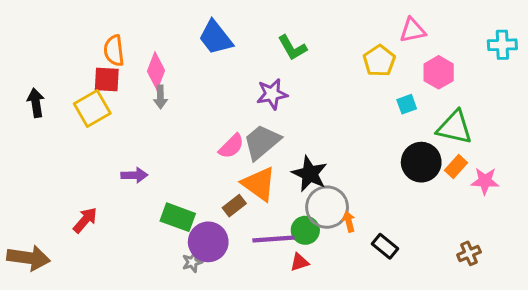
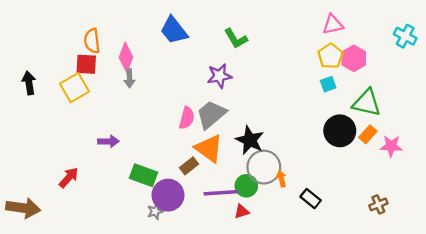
cyan cross: (502, 45) -> (405, 36), turned 30
yellow pentagon: (379, 61) -> (330, 56), moved
pink semicircle: (231, 146) -> (187, 118), turned -30

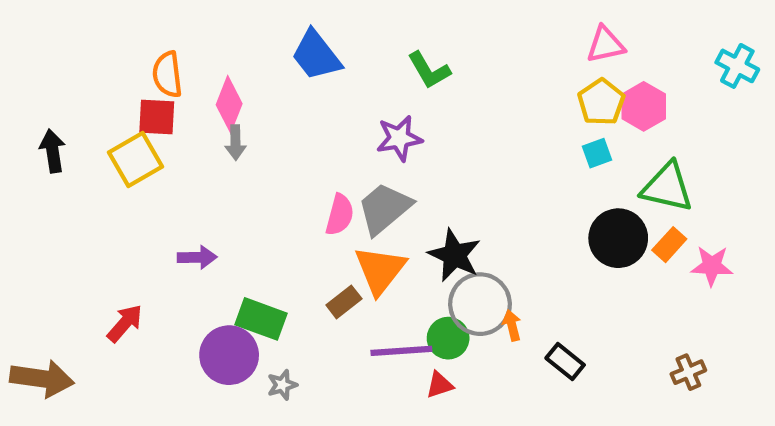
orange triangle: (209, 148) -> (380, 270), turned 32
purple circle: (168, 195) -> (229, 355), moved

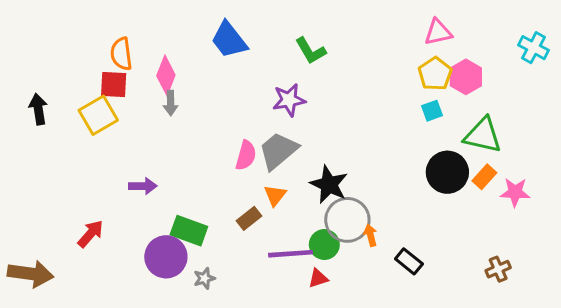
orange triangle: (380, 270) -> (275, 195), size x0.6

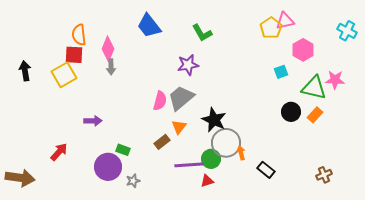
yellow pentagon: (435, 74) -> (271, 28), moved
black circle: (447, 172) -> (291, 112), size x0.7
pink star: (515, 192) -> (335, 80), moved
green rectangle: (189, 231) -> (123, 150), size x0.6

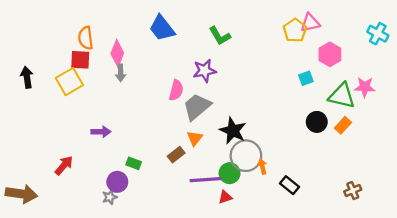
pink semicircle: (160, 101) -> (176, 90), moved
purple circle: (108, 167) -> (117, 182), size x0.7
gray star: (133, 181) -> (110, 197), moved

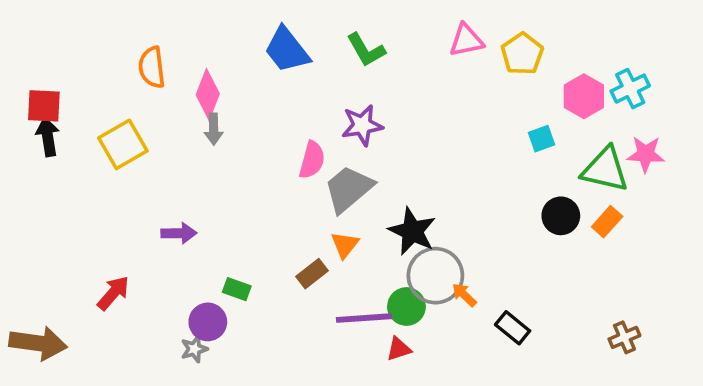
pink triangle: (310, 23) -> (466, 40), moved
cyan cross: (378, 34) -> (630, 89), moved, turned 36
green L-shape: (220, 36) -> (366, 50), moved
red square: (80, 60) -> (44, 106), moved
orange arrow: (262, 167) -> (464, 295), turned -32

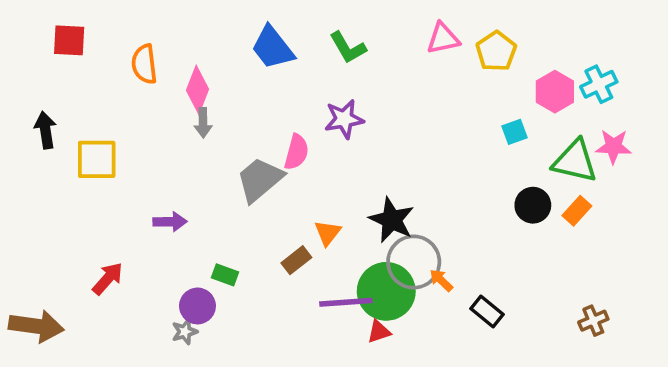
red square: (44, 106) -> (69, 40), moved
yellow square: (123, 144) -> (97, 159), moved, turned 30
gray trapezoid: (349, 189) -> (260, 180), moved
green circle: (406, 307) -> (386, 291), size x1.6

